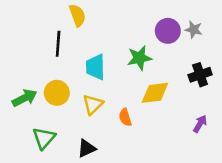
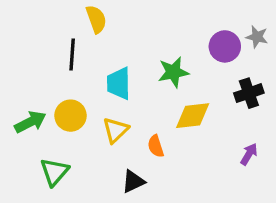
gray star: (194, 30) -> (257, 37), moved
purple circle: (168, 31) -> (225, 46), moved
black triangle: (86, 148) -> (133, 181), moved

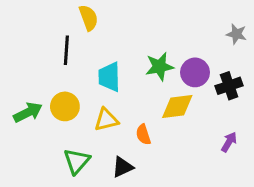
purple circle: (225, 46) -> (195, 72), moved
yellow triangle: (115, 130) -> (106, 120), turned 30
green triangle: (54, 172) -> (77, 161), moved

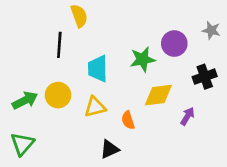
purple circle: (195, 72) -> (174, 44), moved
purple arrow: (229, 142) -> (187, 116), moved
green triangle: (77, 161) -> (22, 144), moved

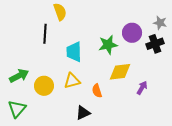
black cross: (205, 77) -> (155, 44), moved
yellow circle: (58, 95) -> (44, 86), moved

